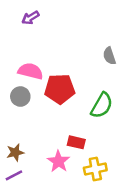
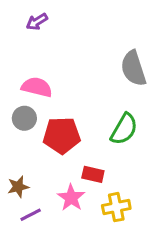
gray semicircle: (109, 56) -> (133, 68), size x1.6
red pentagon: (60, 89) -> (62, 135), moved
purple line: (14, 175) -> (31, 215), moved

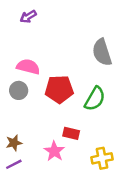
red pentagon: (62, 135) -> (59, 89), moved
yellow cross: (116, 207) -> (102, 158), moved
purple line: (31, 215) -> (14, 164), moved

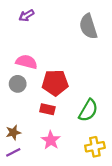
gray semicircle: (102, 52) -> (88, 26), moved
green semicircle: (95, 99) -> (88, 110), moved
red rectangle: (71, 133) -> (47, 109), moved

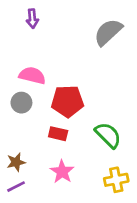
purple arrow: (26, 15) -> (32, 19), turned -64
gray semicircle: (88, 26) -> (108, 32), turned 65
green semicircle: (88, 110) -> (108, 135), turned -75

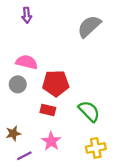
purple line: (16, 187) -> (24, 156), moved

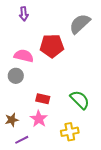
red pentagon: (56, 83) -> (52, 46), moved
pink star: (51, 141) -> (39, 119), moved
yellow cross: (96, 148) -> (70, 132), moved

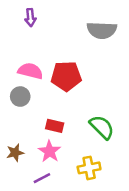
gray semicircle: (80, 24) -> (102, 30), turned -135
red pentagon: (52, 46) -> (66, 76), moved
purple line: (22, 140) -> (42, 178), moved

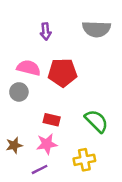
purple arrow: (30, 17) -> (46, 31), moved
pink star: (50, 151) -> (47, 144), turned 30

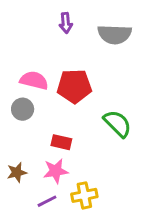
purple arrow: (46, 31) -> (66, 23), moved
green semicircle: (96, 121) -> (117, 124), moved
yellow cross: (84, 160) -> (84, 195), moved

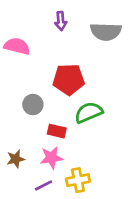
pink semicircle: (34, 80) -> (17, 46), moved
gray circle: (23, 109) -> (33, 105), moved
green semicircle: (117, 124) -> (89, 112), moved, turned -68

